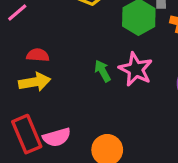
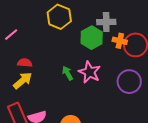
yellow arrow: (35, 82) -> (23, 81), turned -30

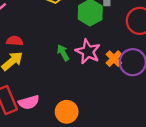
orange cross: (120, 41) -> (114, 59), moved, turned 32

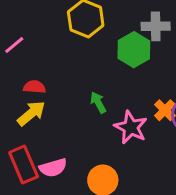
pink star: (88, 52) -> (131, 127), moved

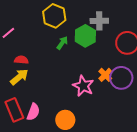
green arrow: (98, 102) -> (62, 43), moved, turned 64
pink semicircle: (53, 168) -> (33, 112), turned -54

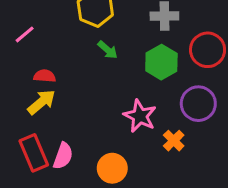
green hexagon: (85, 36) -> (161, 62), moved
green arrow: (62, 43) -> (108, 50), turned 96
orange cross: (105, 75) -> (174, 141), moved

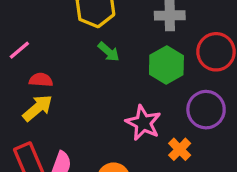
pink line: (25, 34) -> (19, 50), moved

